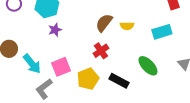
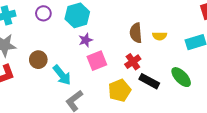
brown semicircle: (104, 23) -> (136, 33), turned -42
pink square: (61, 67) -> (97, 61), moved
black rectangle: (119, 81) -> (149, 81), moved

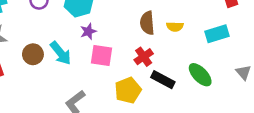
pink square: (97, 61) -> (102, 55), turned 30
cyan arrow: (62, 75) -> (61, 53), moved

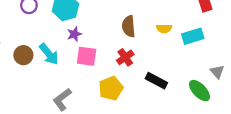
yellow semicircle: (175, 27) -> (164, 29), moved
green ellipse: (200, 75) -> (199, 91), moved
black rectangle: (163, 80) -> (156, 81), moved

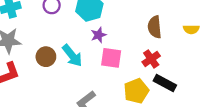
black rectangle: (156, 81) -> (165, 83), moved

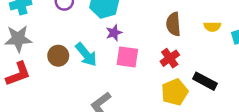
black rectangle: (165, 83) -> (205, 81), moved
yellow pentagon: (136, 91) -> (175, 92), moved

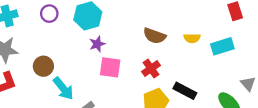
brown semicircle: (173, 24) -> (155, 36), turned -65
cyan arrow: (86, 55) -> (63, 88), moved

